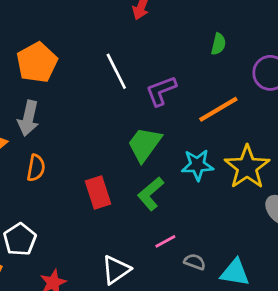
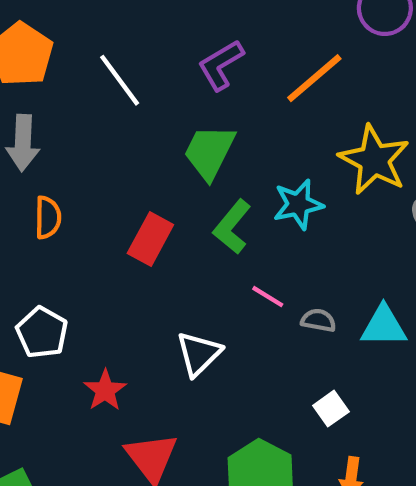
white line: (116, 71) -> (120, 80), moved
cyan star: (197, 165) -> (298, 204), moved
red rectangle: (98, 192) -> (150, 239), turned 56
pink line: (165, 241) -> (268, 297), turned 70

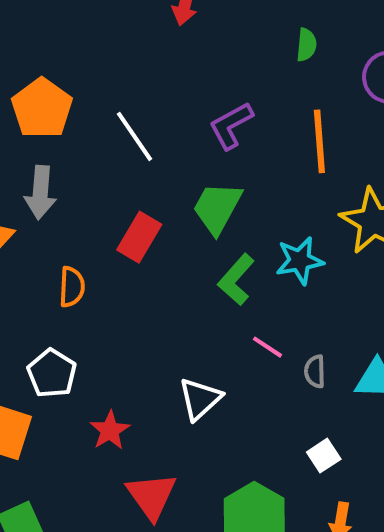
orange line: (314, 78) -> (319, 141), turned -56
orange semicircle: (48, 217) -> (72, 287), moved
red rectangle: (150, 239) -> (139, 237), moved
gray semicircle: (318, 320) -> (315, 371), turned -104

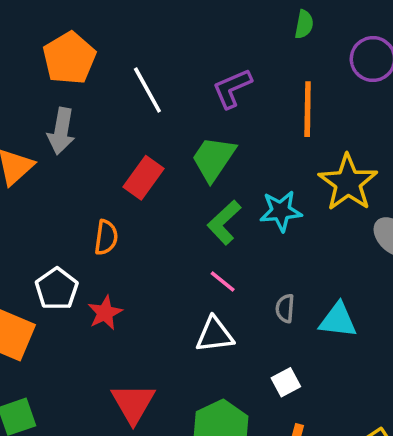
orange semicircle: (72, 287) -> (106, 237), moved
pink line: (267, 347) -> (223, 282), moved
white triangle: (200, 399) -> (215, 335), moved, turned 30
red star: (110, 430) -> (105, 313), moved

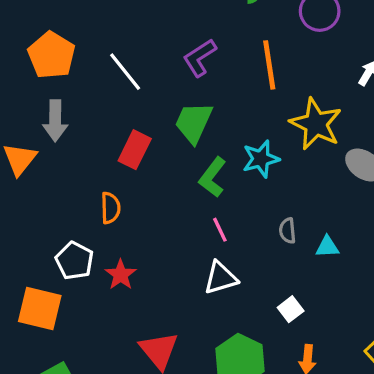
pink line: (223, 282) -> (220, 230), turned 35
gray semicircle: (285, 308) -> (287, 231), moved
cyan triangle: (338, 320) -> (327, 247), size x0.7

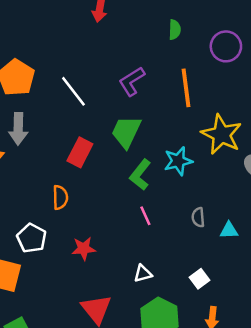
red star: (121, 275) -> (84, 249), moved, turned 30
white triangle: (221, 278) -> (143, 274), moved, size x0.7

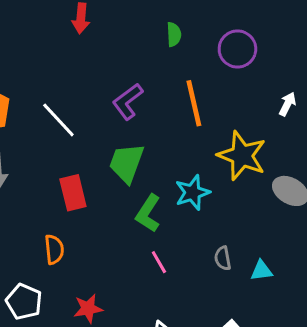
red rectangle: (80, 152) -> (73, 193), turned -36

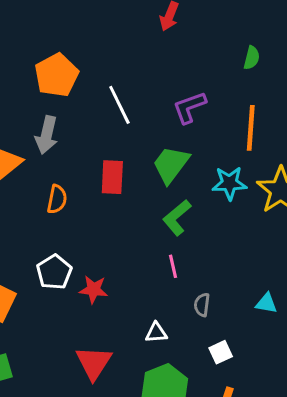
cyan star: (192, 192) -> (230, 183), moved
orange semicircle: (54, 249) -> (57, 199), moved
gray semicircle: (223, 258) -> (202, 305), moved
white pentagon: (24, 302) -> (54, 272), moved

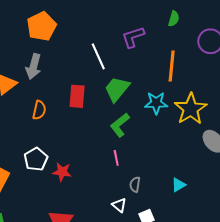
white line: (119, 105) -> (98, 56), moved
purple L-shape: (189, 107) -> (133, 37), moved
cyan triangle: (266, 303) -> (178, 185), turned -42
white triangle: (156, 333) -> (119, 205), moved, turned 42

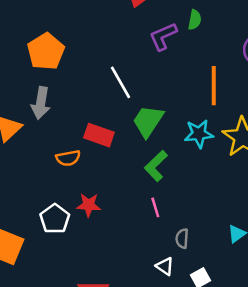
green semicircle: (174, 19) -> (195, 20), moved
purple L-shape: (133, 37) -> (163, 36), moved
red rectangle: (77, 96) -> (99, 135), turned -70
orange semicircle: (39, 110) -> (68, 158), moved, turned 72
red star: (62, 172) -> (89, 205), moved

